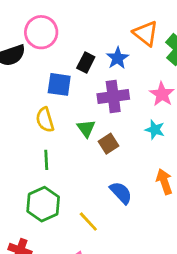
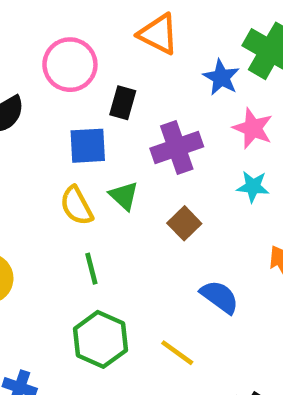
pink circle: (41, 32) -> (70, 65), moved
orange triangle: (146, 33) -> (158, 34), moved
blue star: (117, 58) -> (221, 77), moved
green triangle: (86, 128) -> (124, 196), moved

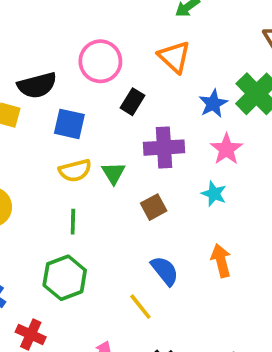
blue square: (88, 146) -> (69, 124), moved
yellow semicircle: (77, 206) -> (75, 171), turned -92
yellow line: (177, 353) -> (140, 307), moved

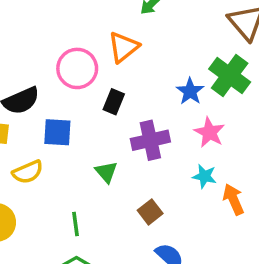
orange triangle: (174, 57) -> (123, 47), moved, turned 48
yellow semicircle: (75, 171) -> (28, 172), moved
brown square: (154, 207) -> (150, 212), moved
orange arrow: (221, 261) -> (233, 199), moved

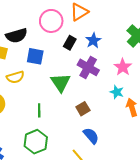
blue star: (190, 91) -> (93, 40), moved
purple cross: (150, 140) -> (88, 67), turned 35
green triangle: (106, 172) -> (61, 83), size x1.5

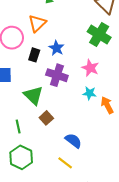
brown square: (83, 109) -> (46, 118), moved

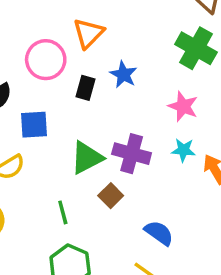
purple cross: (57, 75) -> (132, 154), moved
green triangle: (33, 95) -> (87, 158), turned 50

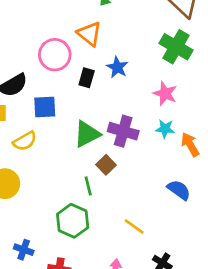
orange triangle: (88, 33) -> (89, 34), turned -36
green line: (63, 212) -> (88, 186), moved
blue semicircle: (159, 233) -> (179, 190), moved

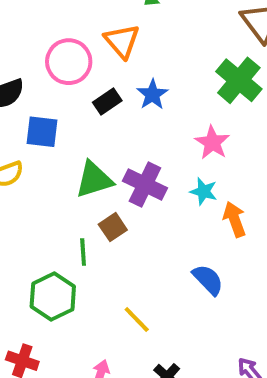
black rectangle: (87, 78) -> (107, 102), turned 30

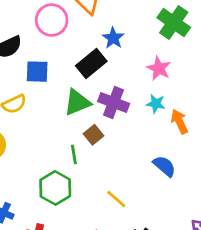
black rectangle: (107, 102) -> (91, 63), moved, size x1.5

